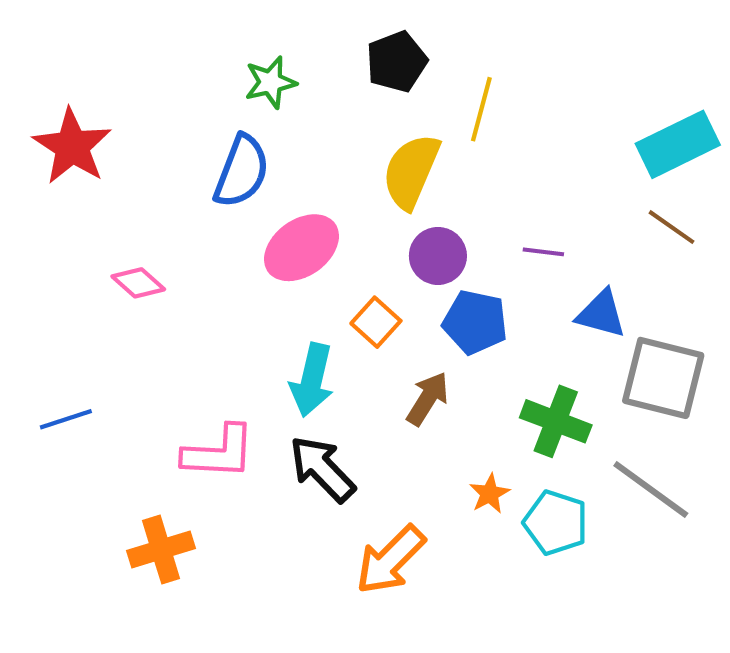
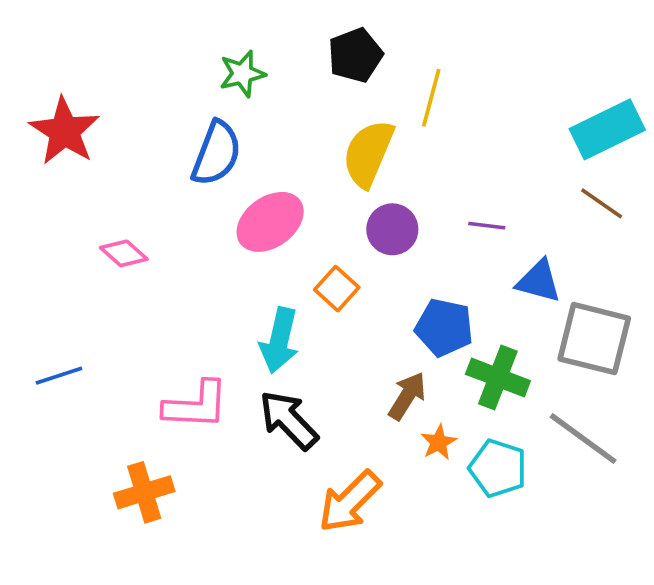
blue pentagon: (475, 322) -> (444, 327), moved
brown arrow: (428, 399) -> (407, 396), moved

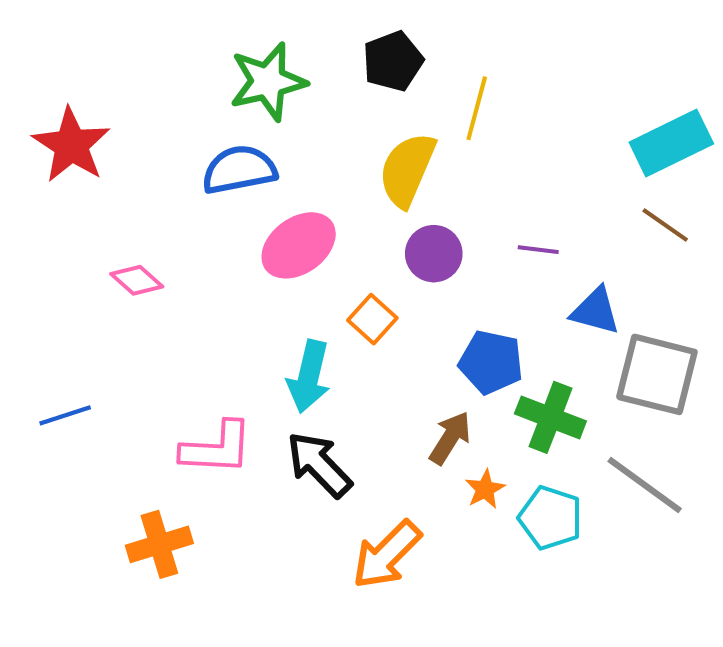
green star: (242, 74) -> (268, 82), size x1.5
blue semicircle: (216, 153) -> (239, 170), turned -122

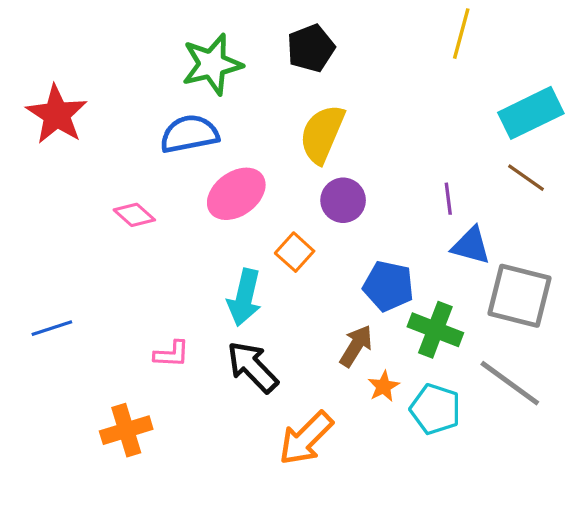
yellow line: (477, 108) -> (461, 34), moved
purple line: (538, 250) -> (448, 199), moved, turned 76
pink diamond: (137, 280) -> (134, 215), moved
pink L-shape: (217, 448) -> (172, 354), size x0.6

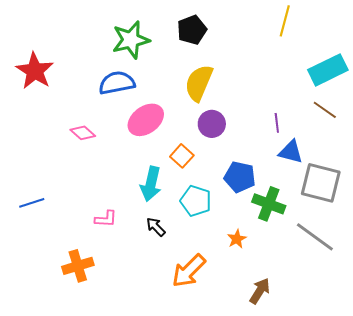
brown arrow: (356, 346) -> (260, 291), moved
black arrow: (252, 367) -> (156, 227), size x0.6
cyan pentagon: (435, 409) -> (196, 201), moved

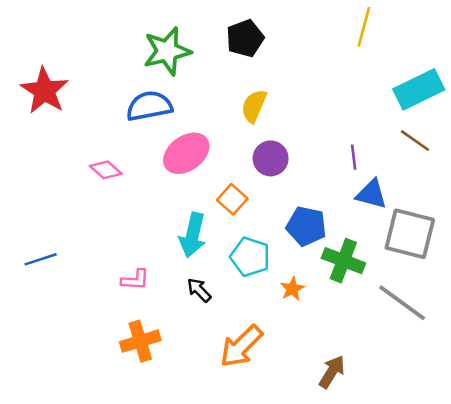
yellow semicircle: (199, 83) -> (254, 106), size x0.7
orange star: (237, 239) -> (292, 289), moved
orange cross: (78, 266) -> (140, 341), moved

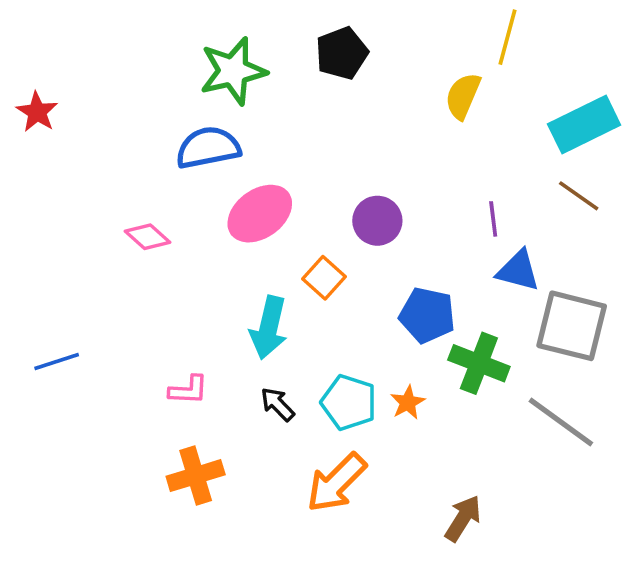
red star: (44, 91) -> (37, 112), moved, size x0.6
yellow semicircle: (254, 106) -> (463, 96), moved
cyan pentagon: (250, 257) -> (349, 402), moved

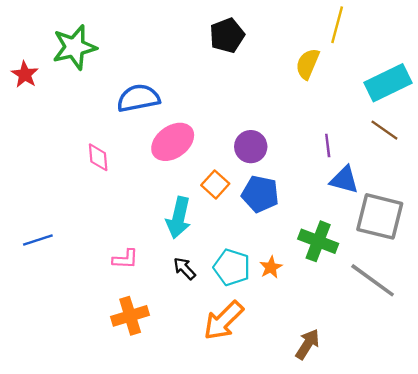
green star: (233, 71) -> (74, 47), moved
pink diamond: (148, 237) -> (98, 157), turned 44
blue pentagon: (427, 315) -> (260, 194), moved

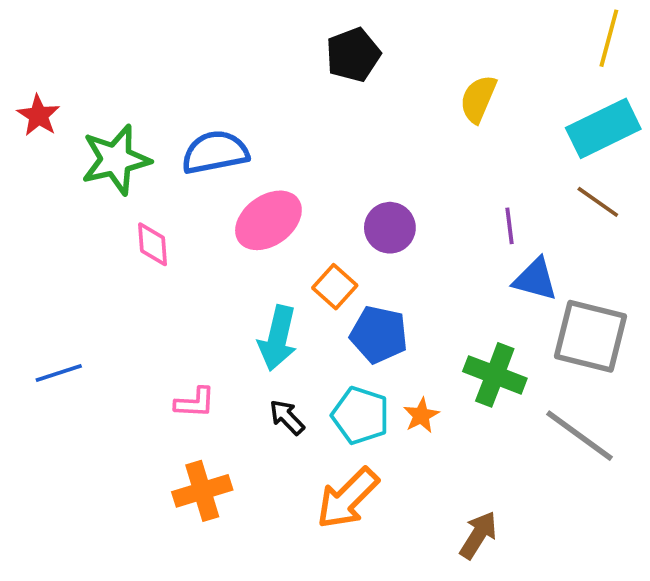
yellow line: (337, 25) -> (609, 38), moved
green star: (74, 47) -> (116, 160), moved
blue pentagon: (260, 194) -> (379, 334), moved

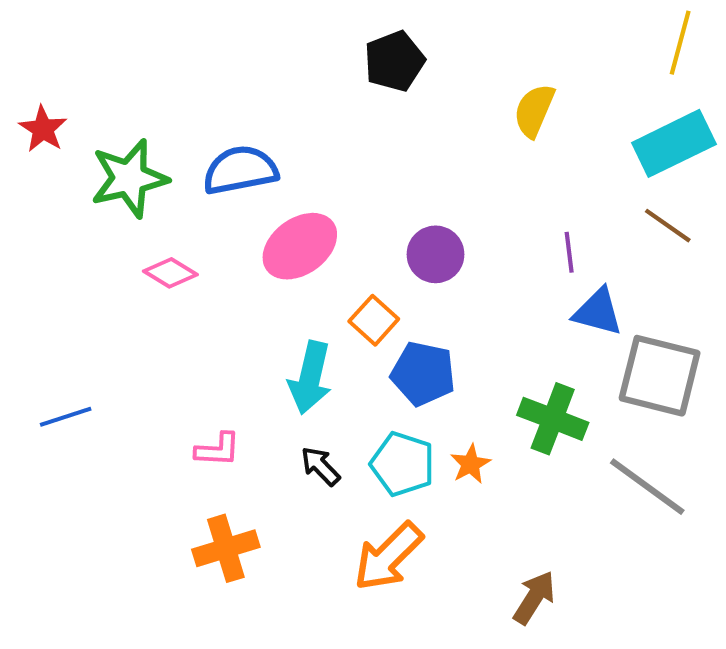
pink diamond: (153, 244) -> (170, 273), turned -54

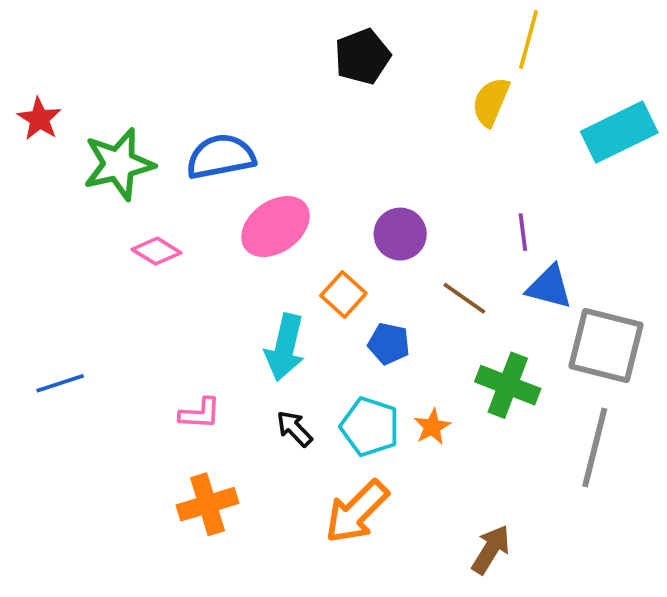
yellow line: (680, 43) -> (529, 40), moved
brown line: (668, 226) -> (464, 298), moved
blue pentagon: (423, 374) -> (389, 344), size x0.7
gray line: (647, 487) -> (595, 447), turned 68

